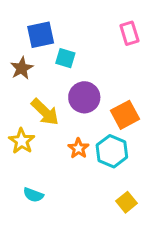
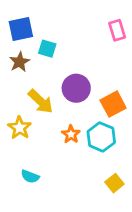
blue square: (41, 35) -> (21, 29), moved
cyan square: (65, 58) -> (47, 49), moved

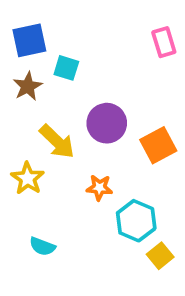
orange star: (71, 134) -> (99, 188), turned -30
cyan hexagon: (101, 137) -> (136, 221), moved

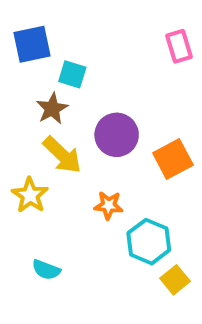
brown star: (28, 86) -> (52, 109), moved

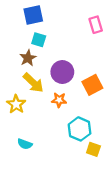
blue square: (32, 44) -> (33, 15), moved
orange star: (109, 205) -> (59, 100), moved
yellow square: (175, 280) -> (93, 149), turned -32

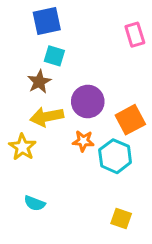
yellow arrow: (33, 83) -> (47, 117), turned 125
cyan hexagon: (80, 129) -> (115, 156), moved
yellow square: (93, 149) -> (121, 218), moved

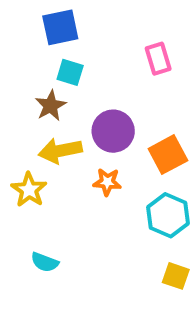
pink rectangle: (135, 35) -> (158, 59), moved
cyan hexagon: (115, 156) -> (168, 215), moved
yellow square: (121, 218) -> (176, 276), moved

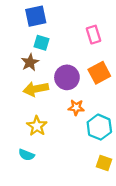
orange square: (168, 155) -> (99, 73), moved
orange star: (107, 182) -> (76, 107), moved
yellow star: (29, 190) -> (37, 126), moved

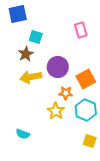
blue square: (36, 16) -> (18, 14), moved
orange square: (99, 73) -> (86, 79), moved
yellow star: (37, 126) -> (56, 111), moved

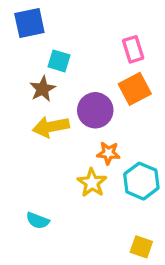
orange square: (86, 79) -> (135, 89), moved
yellow square: (90, 141) -> (141, 247), moved

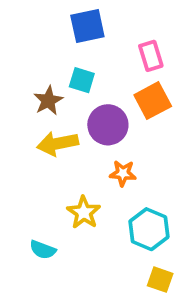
blue square: (29, 23) -> (87, 26), moved
cyan square: (59, 61) -> (82, 80), moved
cyan hexagon: (141, 181) -> (149, 229), moved
yellow star: (92, 183) -> (84, 212), moved

